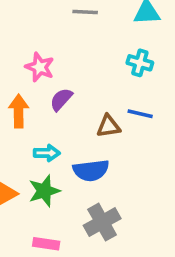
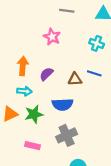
pink star: (40, 67) -> (52, 37), moved
purple semicircle: (61, 99) -> (46, 74), moved
cyan arrow: (47, 153) -> (24, 91), moved

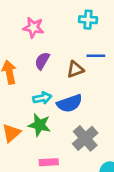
purple semicircle: (46, 74) -> (42, 61), moved
cyan arrow: (24, 91) -> (42, 98), moved
green star: (34, 114) -> (39, 125), turned -30

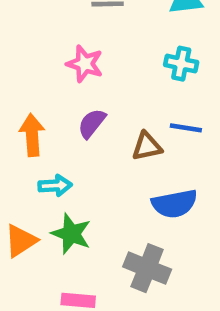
cyan arrow: (42, 98) -> (55, 186), moved
blue semicircle: (70, 103) -> (175, 204), moved
gray cross: (85, 138) -> (147, 268), turned -35

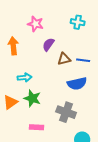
purple semicircle: (92, 123) -> (48, 44), moved
blue line: (186, 128) -> (83, 60), moved
orange arrow: (32, 135) -> (13, 46), moved

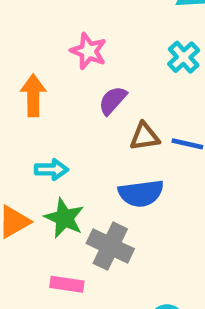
cyan cross: (78, 22) -> (184, 57), turned 32
blue semicircle: (77, 84) -> (141, 193), moved
gray cross: (66, 112) -> (110, 246), moved

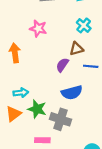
purple semicircle: (113, 100) -> (62, 65), moved
brown triangle: (145, 137) -> (76, 49), moved
cyan arrow: (51, 169) -> (21, 93), moved

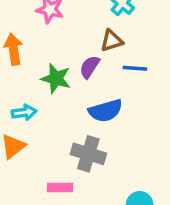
green star: (37, 109) -> (56, 78), moved

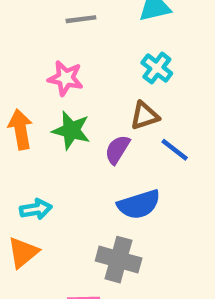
blue line: (135, 68) -> (175, 150), turned 35
green star: (56, 78) -> (71, 130), moved

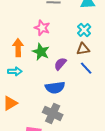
brown triangle: (144, 116) -> (83, 49), moved
blue semicircle: (139, 204) -> (55, 88), moved
cyan arrow: (36, 209) -> (15, 71), moved

